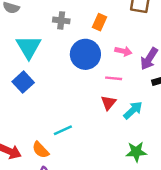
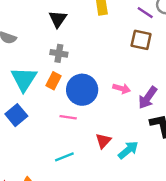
orange rectangle: (100, 22) -> (53, 81), moved
pink line: (114, 78) -> (68, 117), moved
cyan line: (63, 130) -> (64, 157), moved

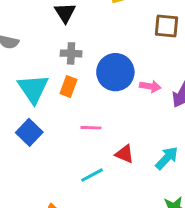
blue circle: (82, 90) -> (115, 72), moved
red triangle: (103, 141) -> (125, 154), moved, turned -42

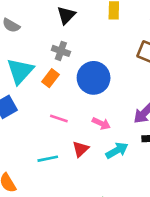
pink arrow: (150, 86) -> (101, 123), moved
red triangle: (125, 154) -> (81, 149), turned 36
cyan arrow: (167, 158) -> (117, 150), moved

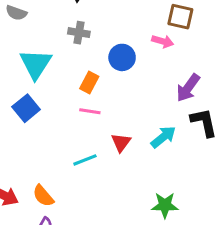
orange rectangle: (50, 78) -> (89, 82), moved
blue circle: (94, 78) -> (122, 57), size x0.7
pink arrow: (101, 123) -> (163, 41), moved

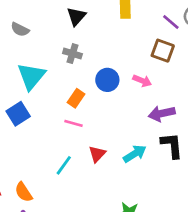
pink arrow: (163, 41) -> (142, 81), moved
purple arrow: (188, 88) -> (162, 114), turned 35
cyan line: (85, 160) -> (64, 165), turned -40

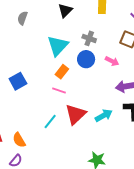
gray semicircle: (20, 29) -> (23, 18), turned 80
gray cross: (72, 54) -> (89, 38), moved
cyan triangle: (31, 76) -> (58, 46), moved
red triangle: (97, 154) -> (76, 114), size x1.6

